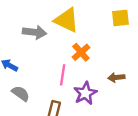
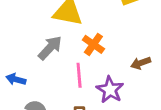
gray arrow: (35, 32) -> (50, 48), moved, turned -40

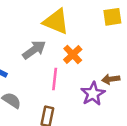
purple star: (110, 90) -> (93, 94), moved

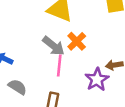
gray arrow: (34, 50) -> (53, 46), moved, turned 75

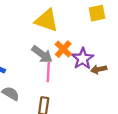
purple star: (97, 79) -> (83, 59), moved

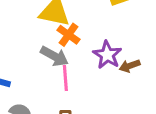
orange cross: (63, 49) -> (69, 35), moved

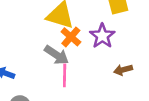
purple star: (107, 55) -> (102, 36), moved

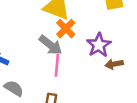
purple star: (102, 36) -> (99, 45), moved

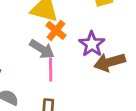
brown arrow: (114, 64) -> (110, 62), size x1.6

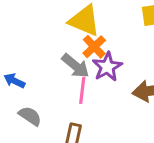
purple star: (92, 44) -> (107, 67), moved

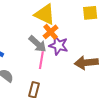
purple star: (107, 67) -> (58, 45), turned -30

